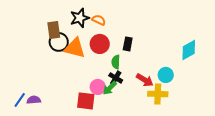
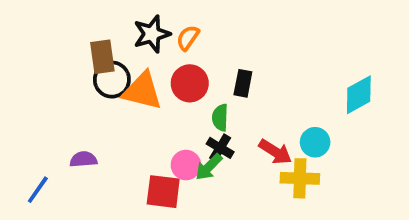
orange semicircle: (99, 20) -> (188, 38), turned -80
purple semicircle: (34, 100) -> (83, 159), moved

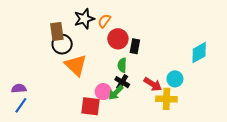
red circle: (190, 83) -> (118, 39), moved
orange triangle: (142, 91) -> (76, 65), moved, turned 30
purple semicircle: (83, 159) -> (19, 88), moved

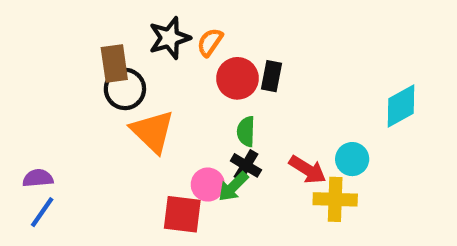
black rectangle: (135, 46) -> (271, 76), moved

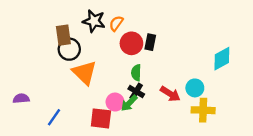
black star: (170, 38) -> (94, 21), turned 30
yellow cross: (335, 199) -> (203, 110), moved
blue line: (42, 212) -> (54, 117), moved

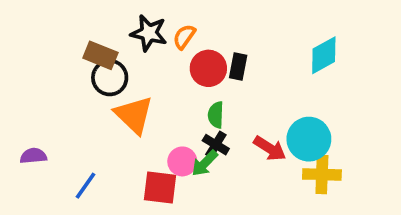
brown rectangle: (63, 35) -> (100, 55), turned -60
cyan diamond: (222, 59) -> (324, 55), moved
cyan circle: (195, 88) -> (309, 139), size x1.5

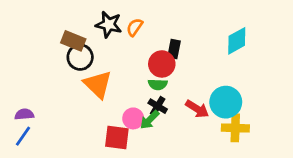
red circle: (208, 68) -> (162, 64), moved
green semicircle: (216, 115) -> (158, 84), turned -90
blue line: (86, 186) -> (23, 136), moved

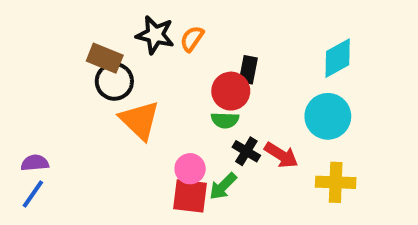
cyan circle: (226, 102) -> (328, 116), moved
black cross: (158, 106) -> (246, 151), moved
green arrow: (150, 120) -> (223, 186), moved
red square: (117, 137) -> (190, 196), moved

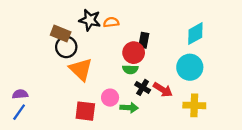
orange semicircle: (192, 39) -> (111, 22), turned 48
green arrow: (223, 186) -> (129, 108), turned -132
red square: (190, 196) -> (85, 111), moved

